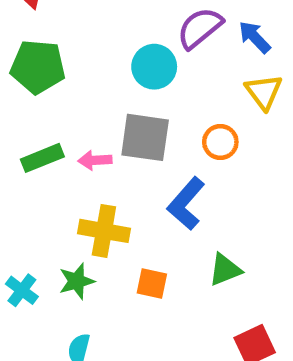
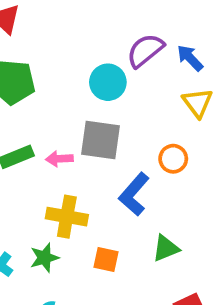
orange circle: (220, 142) -> (173, 159), moved

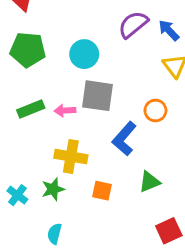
cyan circle: (108, 82) -> (84, 54), moved

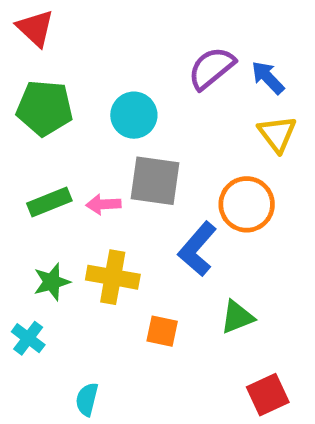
orange circle: (155, 110) -> (247, 204), size x1.5
green star: (53, 189) -> (52, 282), moved

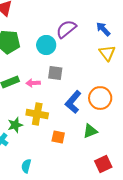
purple semicircle: (211, 68) -> (66, 29), moved
gray square: (155, 181) -> (55, 73), size x0.7
orange circle: (247, 204) -> (100, 98), moved
green star: (52, 282) -> (15, 125), moved

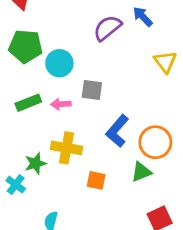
blue arrow: (103, 29) -> (143, 17), moved
cyan circle: (46, 45) -> (59, 63), moved
orange circle: (100, 98) -> (155, 142), moved

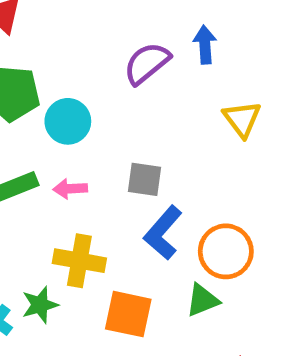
blue arrow: (143, 17) -> (205, 45), turned 40
gray square: (92, 90) -> (144, 179), moved
green star: (35, 163) -> (40, 305), moved
orange square: (96, 180) -> (128, 314), size x1.5

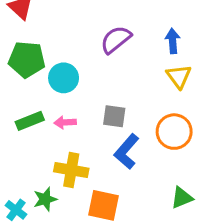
blue arrow: (205, 45) -> (173, 41), moved
orange circle: (226, 251) -> (174, 132), moved
green triangle: (203, 300) -> (182, 198), moved

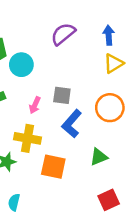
yellow triangle: (179, 76) -> (114, 63), turned 35
pink arrow: (65, 122) -> (35, 105), moved, turned -63
green triangle: (182, 198) -> (99, 157), moved

